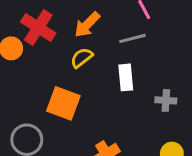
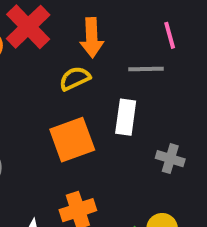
orange arrow: (87, 25) -> (92, 38), turned -60
orange square: (63, 103) -> (72, 140), moved, turned 36

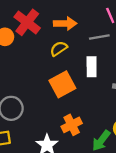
orange arrow: (92, 38) -> (65, 23), turned -80

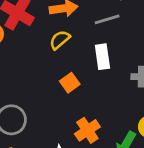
orange square: (62, 84) -> (70, 83), size x0.6

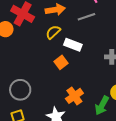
white rectangle: (102, 57) -> (73, 45), moved, turned -60

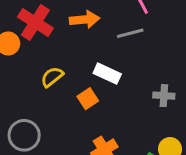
yellow semicircle: (53, 32) -> (52, 77), moved

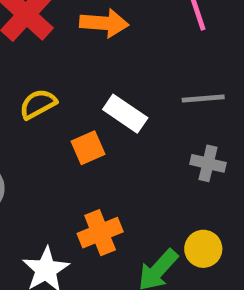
gray line: (130, 33) -> (203, 98), moved

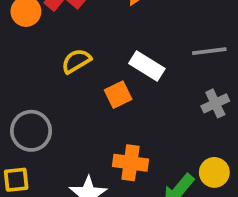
gray cross: (208, 163) -> (215, 103), turned -36
orange cross: (100, 233) -> (131, 163), turned 32

